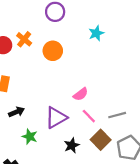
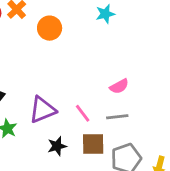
pink semicircle: (81, 94) -> (119, 86), moved
brown square: (101, 140) -> (93, 144), turned 36

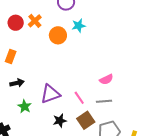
cyan star: (105, 14) -> (79, 26), moved
brown square: (93, 144) -> (86, 120), turned -36

